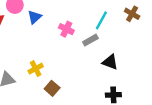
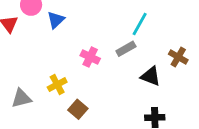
brown cross: (132, 14) -> (178, 57), moved
pink cross: (66, 29) -> (90, 57), moved

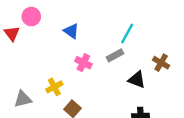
blue triangle: (56, 20) -> (71, 31), moved, turned -42

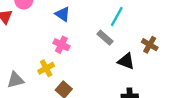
gray rectangle: (115, 55) -> (105, 38), turned 70
pink cross: (83, 63) -> (61, 45), moved

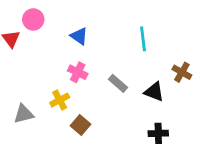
cyan line: (117, 16) -> (143, 39), turned -36
gray rectangle: (105, 38) -> (118, 83), moved

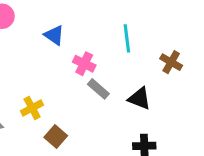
pink cross: (78, 72) -> (84, 64), moved
brown cross: (182, 72) -> (171, 62), moved

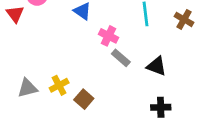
brown cross: (171, 62) -> (184, 19), moved
yellow cross: (32, 108) -> (59, 85), moved

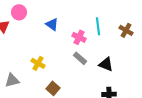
pink cross: (108, 36) -> (79, 37), moved
yellow cross: (59, 85) -> (38, 63), moved, turned -32

